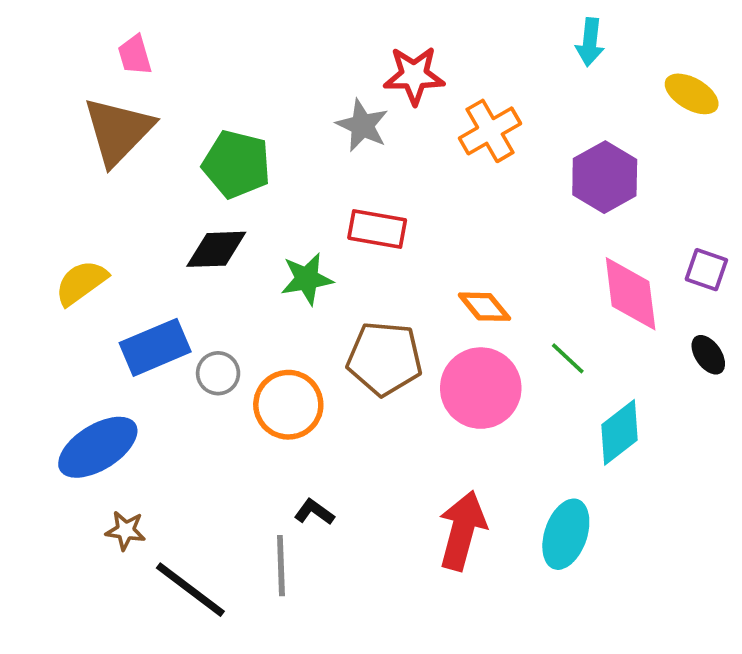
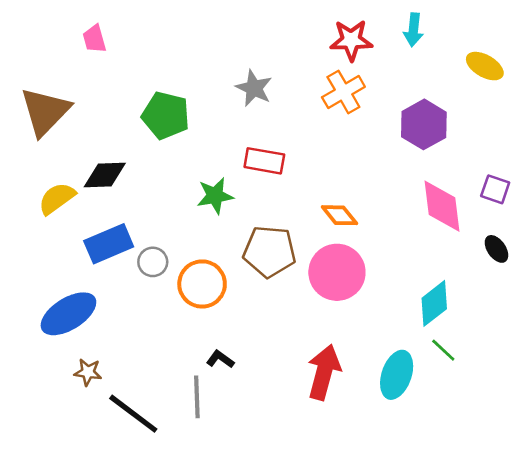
red star: (414, 75) -> (351, 40), moved
brown triangle: (118, 131) -> (45, 111), moved
black diamond: (216, 249) -> (105, 175), moved
green line: (568, 358) -> (443, 350), moved

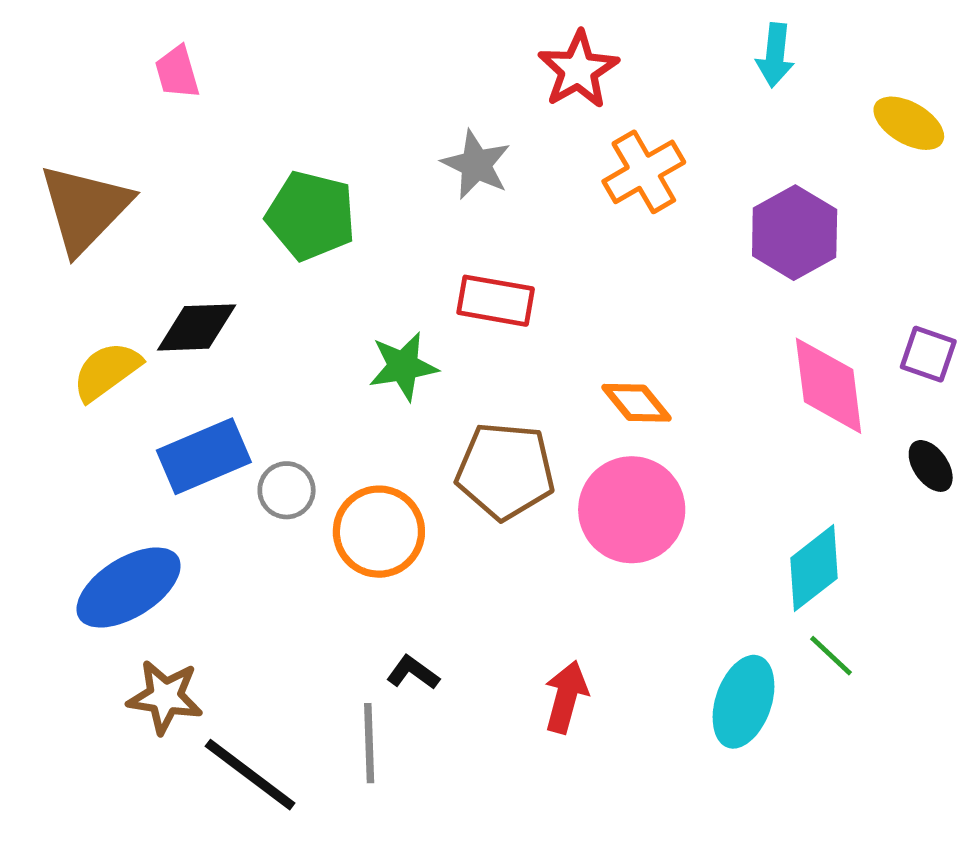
red star: (351, 40) -> (578, 70), moved, turned -30
brown star: (88, 372) -> (165, 697), size x1.4
red arrow: (324, 372) -> (566, 697), moved, size x0.7

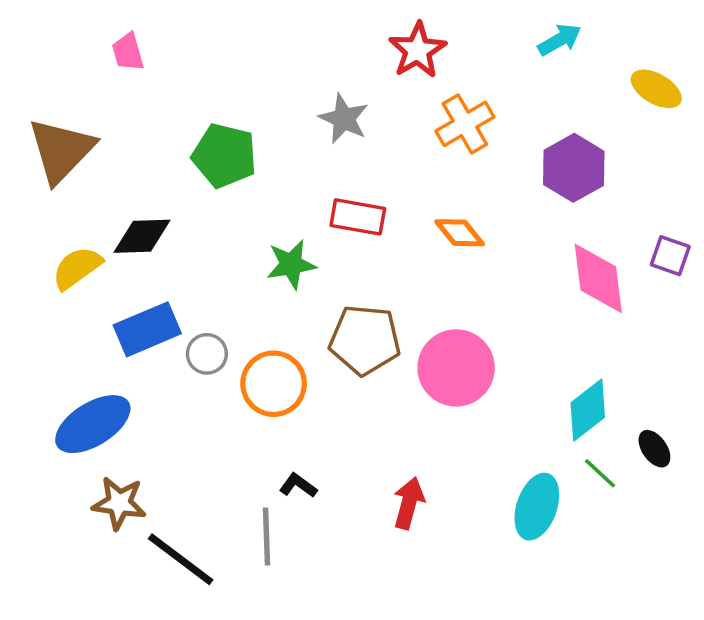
cyan arrow: (775, 55) -> (560, 40), turned -126
orange diamond: (637, 403) -> (460, 233), moved
black ellipse: (931, 466) -> (654, 449), moved

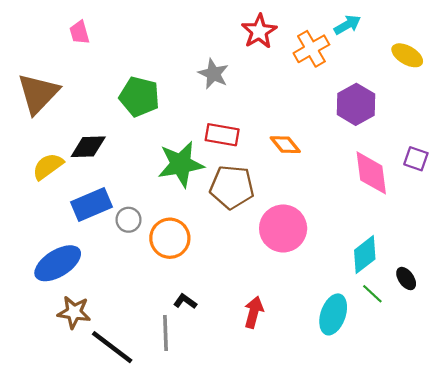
orange cross: (465, 124) -> (311, 49), moved
green star: (291, 264) -> (181, 164), size x1.5
brown pentagon: (365, 340) -> (232, 187), moved

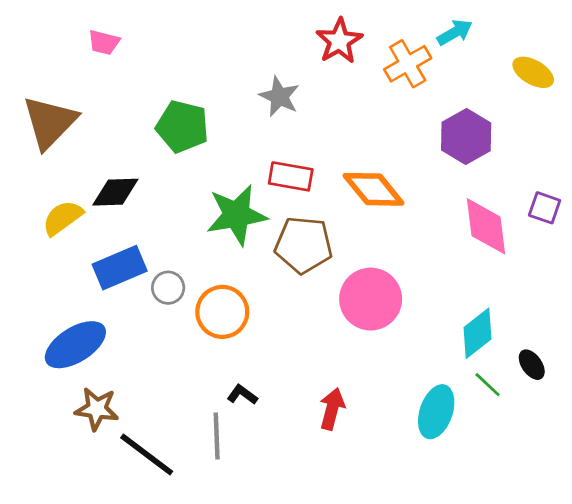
pink trapezoid: (79, 32) -> (104, 42), turned -60
orange diamond: (285, 145) -> (373, 189), size x1.5

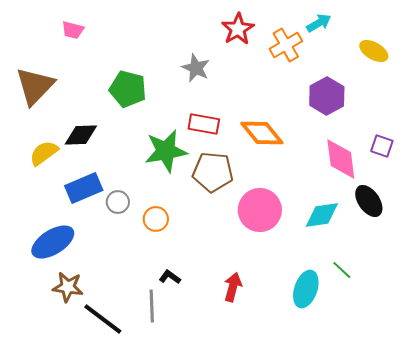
orange circle: (222, 312) -> (156, 219), size x0.7
cyan diamond: (478, 333) -> (322, 215), moved, turned 30
black ellipse: (532, 365) -> (369, 201), moved, size x1.5

